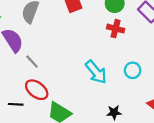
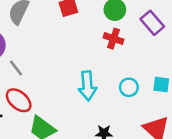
cyan arrow: (96, 72) -> (87, 86), turned 30

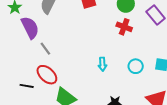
cyan arrow: (87, 86) -> (102, 64), size x0.6

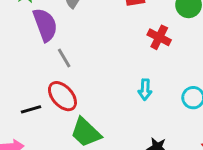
red cross: (124, 27) -> (159, 37), moved
black line: (27, 86) -> (31, 109), turned -32

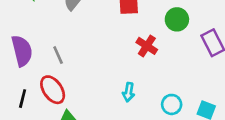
purple semicircle: (45, 25) -> (22, 51), moved
black line: (31, 109) -> (23, 99), turned -66

